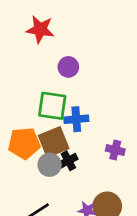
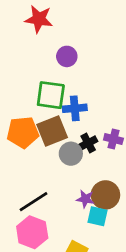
black cross: (68, 161) -> (88, 143), moved
gray circle: (50, 165) -> (71, 154), moved

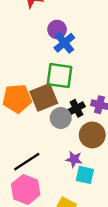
green square: (51, 95) -> (60, 76), moved
blue cross: (75, 108) -> (64, 43), moved, turned -35
brown circle: (105, 195) -> (92, 135), moved

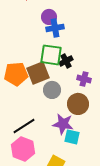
blue cross: (64, 43) -> (55, 28), turned 30
black cross: (76, 108) -> (66, 61), moved
purple star: (74, 159) -> (63, 124), size x1.5

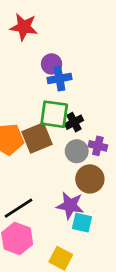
gray circle: (52, 90) -> (77, 151), moved

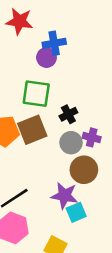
blue cross: (59, 78) -> (54, 43), moved
green square: (54, 114) -> (36, 94), moved
cyan square: (82, 223) -> (76, 212), turned -36

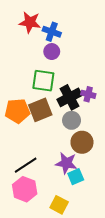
blue cross: (54, 43) -> (52, 32), moved, turned 30
black cross: (68, 114) -> (69, 97), size x1.6
purple cross: (92, 137) -> (88, 94), moved

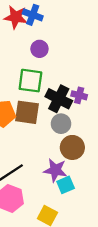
blue cross: (52, 32) -> (33, 15), moved
black cross: (69, 97) -> (59, 99), turned -35
brown square: (40, 110) -> (27, 112), turned 30

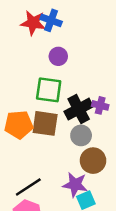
black cross: (59, 99) -> (79, 109), turned 35

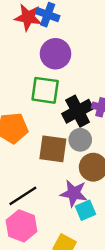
purple circle: (58, 56) -> (55, 54), size x1.5
brown square: (45, 123) -> (53, 149), moved

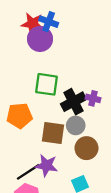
purple circle: (55, 54) -> (40, 39), moved
purple star: (74, 193) -> (46, 165), moved

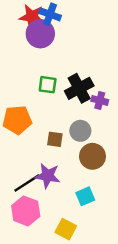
green square: (46, 84) -> (48, 85), size x0.7
black cross: (74, 102) -> (79, 88), moved
brown square: (53, 133) -> (55, 139), size x0.6

